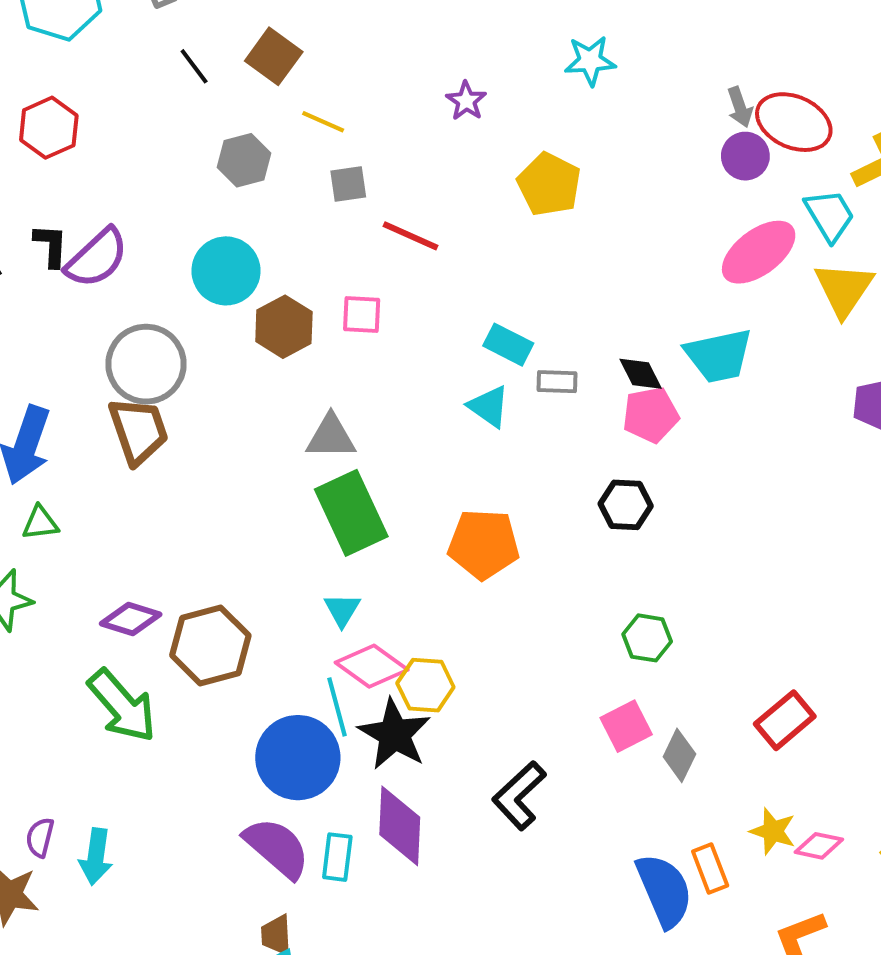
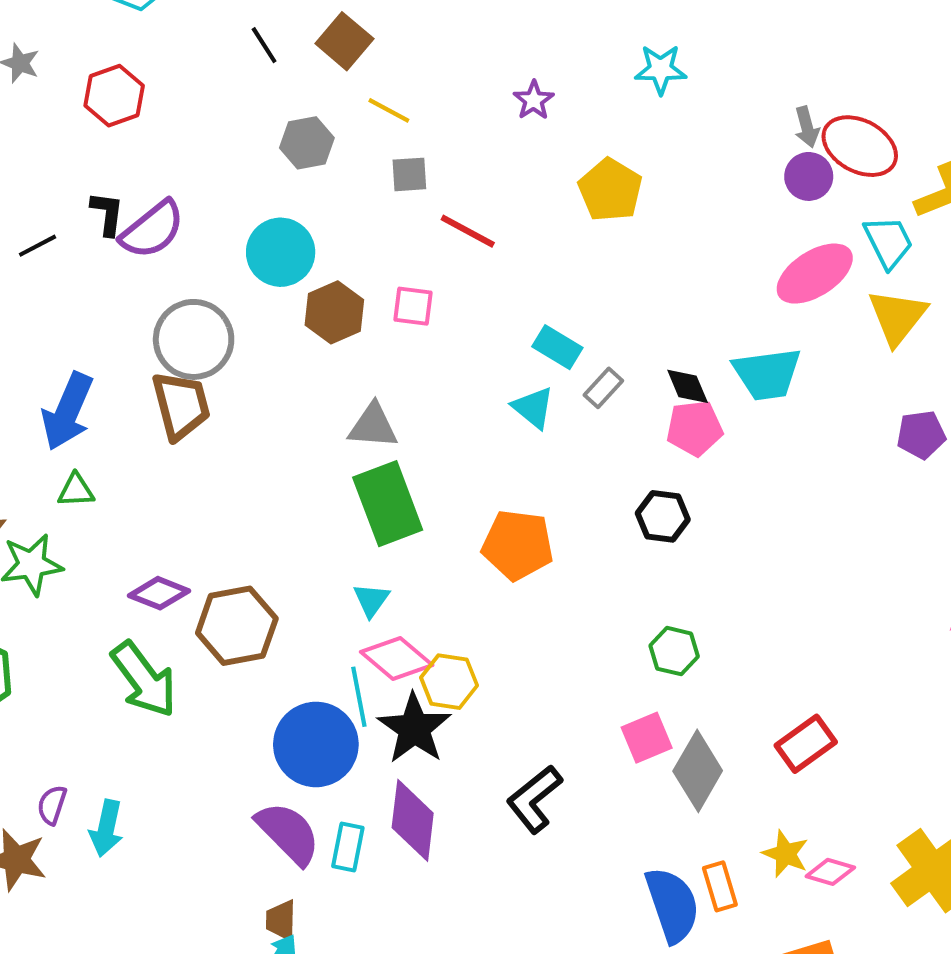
gray rectangle: (557, 382) -> (603, 388), turned -54
gray diamond: (679, 755) -> (698, 771), size x1.5

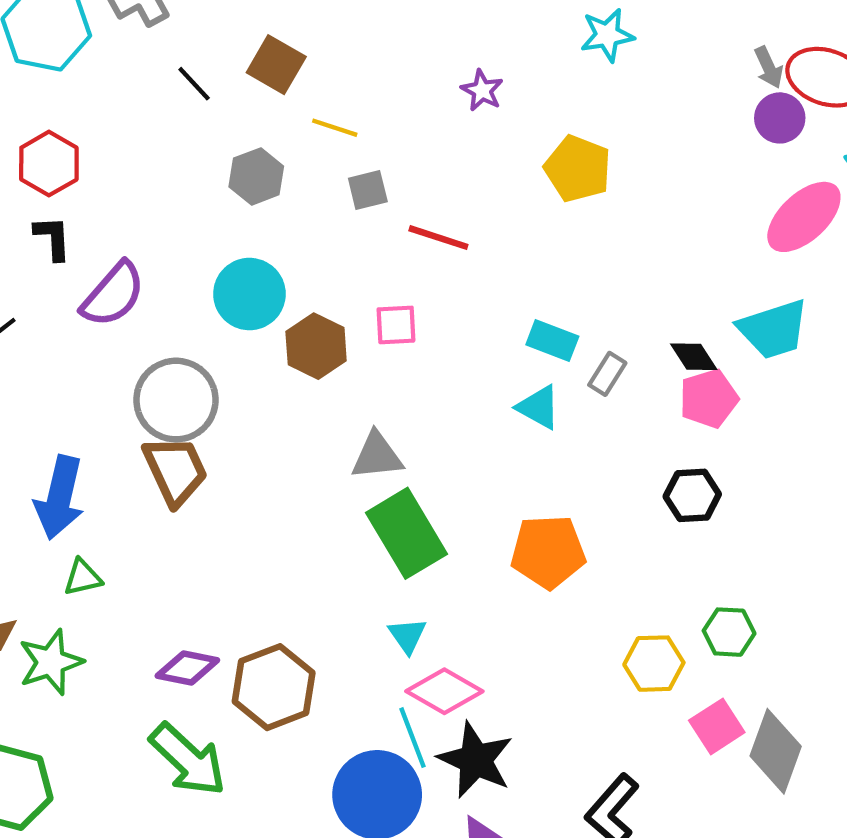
black L-shape: (107, 214) -> (53, 238), moved
yellow hexagon: (449, 682) -> (654, 664), moved

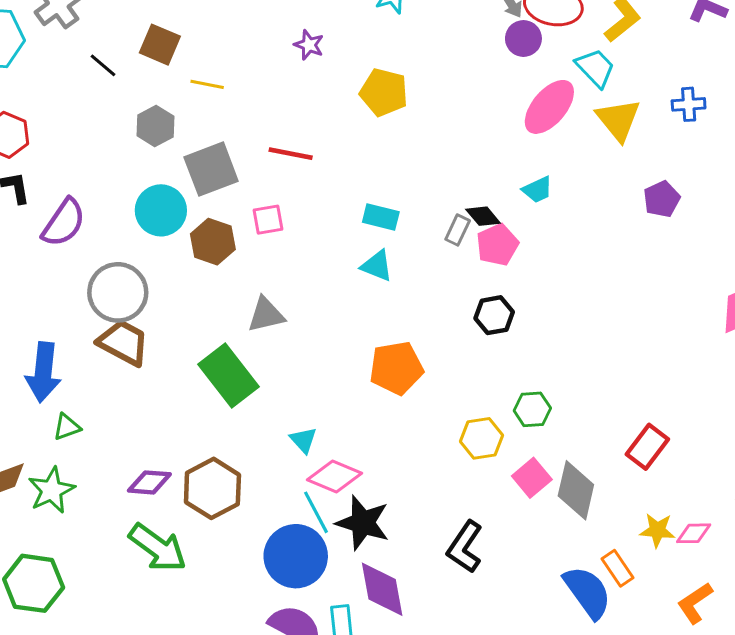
gray square: (368, 190) -> (211, 169), moved, size x1.8
cyan trapezoid: (773, 329) -> (537, 190), size x0.6
gray rectangle: (607, 374) -> (458, 230), moved
brown trapezoid: (175, 470) -> (123, 343), turned -30
green rectangle: (407, 533) -> (228, 375), moved

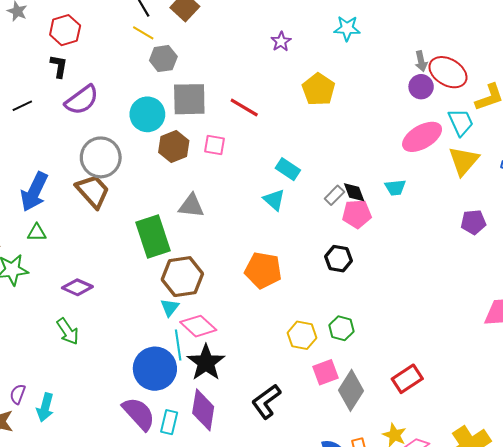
yellow line: (207, 84) -> (143, 33), moved
cyan triangle: (303, 440) -> (170, 307), moved
brown hexagon: (212, 488) -> (182, 277), moved
green arrow: (158, 548) -> (68, 331), size x0.7

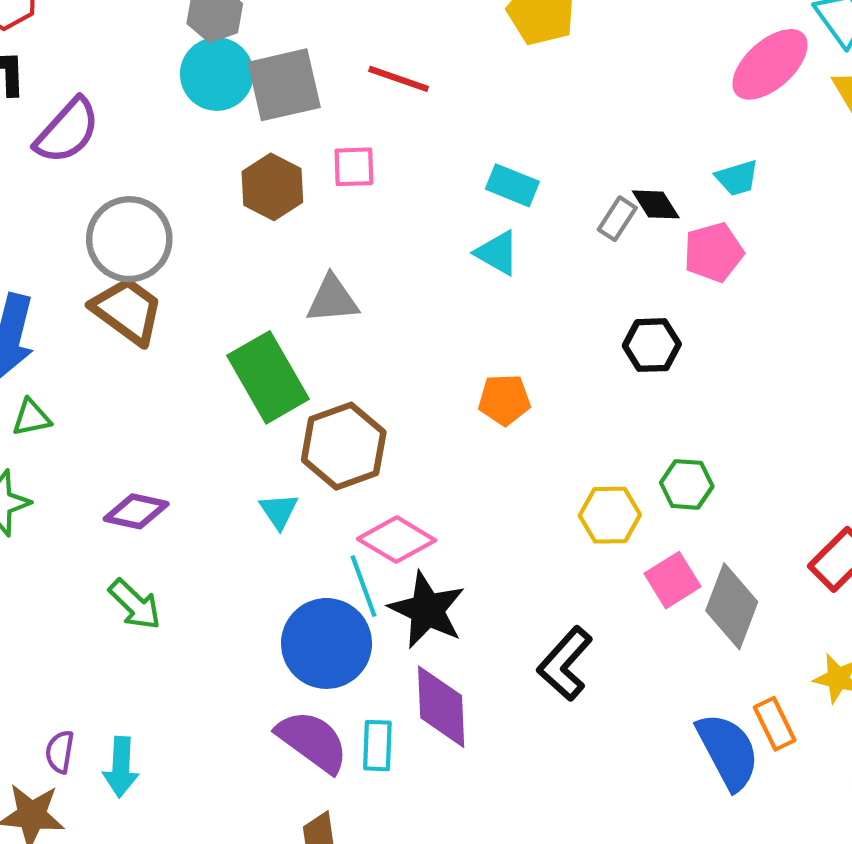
cyan circle: (147, 114) -> (217, 74), moved
pink pentagon: (357, 214) -> (714, 252), moved
orange pentagon: (263, 270) -> (504, 400), size x0.7
cyan triangle: (170, 307) -> (279, 511), moved

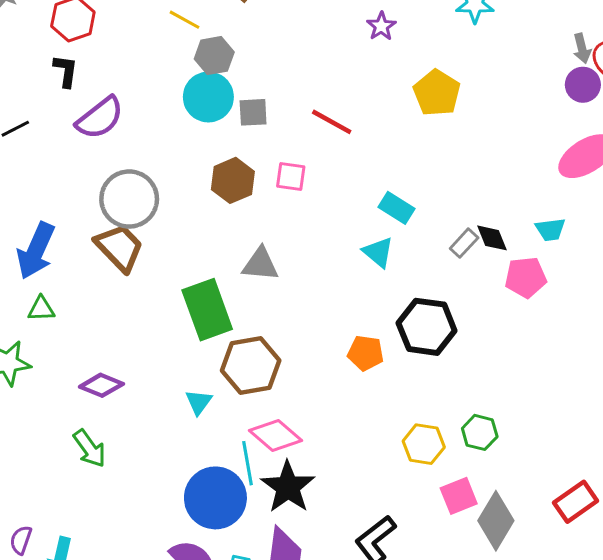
gray square: (284, 85) -> (253, 112), size x0.6
black hexagon: (652, 345) -> (427, 327), moved, size x1.5

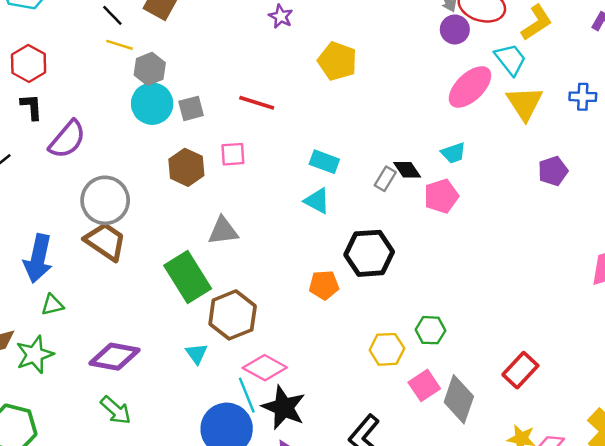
purple diamond: (101, 385) -> (115, 357), size x1.4

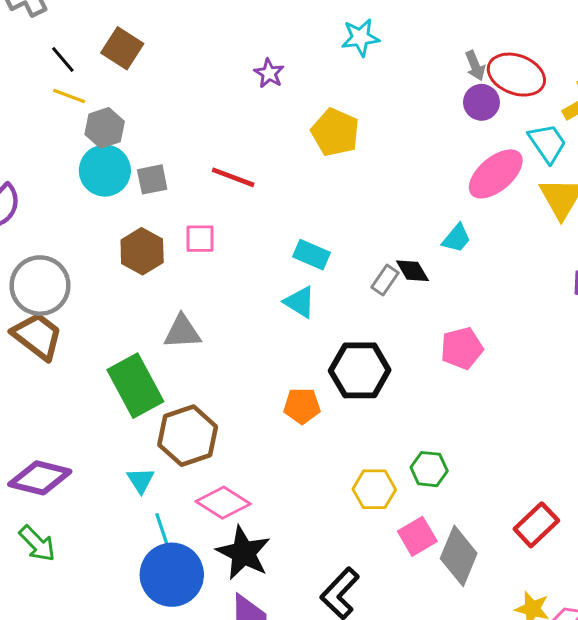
cyan trapezoid: (453, 153) -> (456, 238), moved, turned -35
pink pentagon: (441, 196) -> (462, 348), moved
cyan line: (247, 395) -> (164, 535), moved

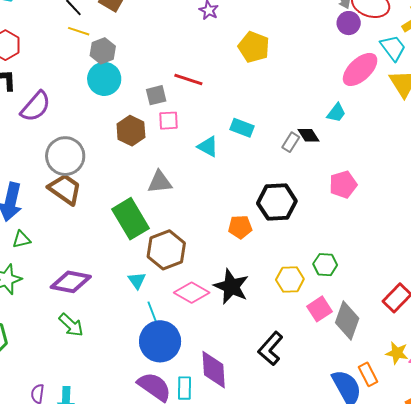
gray square: (152, 179) -> (156, 95), moved
cyan triangle: (300, 302) -> (208, 147), moved
black star: (243, 553) -> (231, 287), moved

